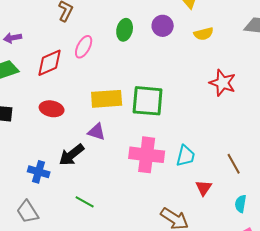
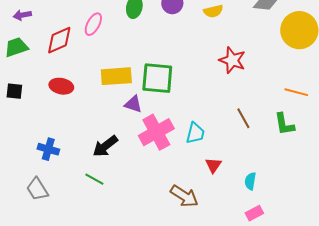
purple triangle: (97, 132) -> (133, 104), moved
black arrow: (72, 155) -> (105, 146), moved
pink cross: (147, 155) -> (156, 132), turned -36
brown line: (234, 164) -> (243, 118), moved

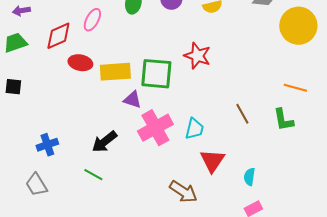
red star: (232, 60) -> (197, 56), moved
red ellipse: (61, 86) -> (80, 63), moved
blue cross: (48, 149) -> (47, 145), turned -35
red triangle: (213, 165) -> (212, 161), size x1.5

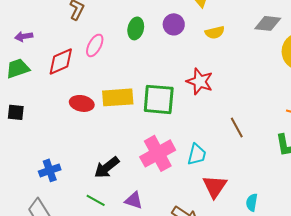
red ellipse: (80, 63) -> (82, 103), moved
purple triangle: (132, 100) -> (134, 200), moved
brown line: (242, 114) -> (237, 127), moved

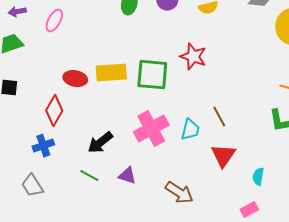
pink ellipse: (95, 45) -> (54, 21), moved
red diamond: (61, 61) -> (54, 111), moved, turned -36
brown line: (237, 127) -> (219, 117), moved
red triangle: (215, 186) -> (223, 156), moved
cyan semicircle: (252, 202) -> (258, 177), moved

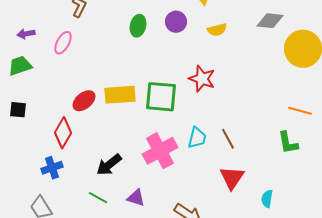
red ellipse: (75, 79) -> (84, 101), turned -50
cyan trapezoid: (190, 130) -> (197, 138), moved

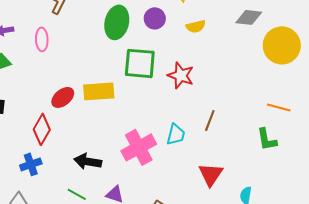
green ellipse: (138, 26) -> (117, 22), size x1.5
pink ellipse: (63, 43) -> (42, 39), turned -30
green square: (161, 97) -> (140, 63), moved
brown line: (228, 139) -> (210, 120), moved, turned 50
black arrow: (109, 165) -> (88, 161), turned 48

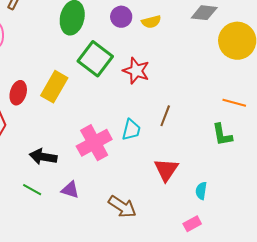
purple circle: (155, 18) -> (121, 17), moved
green square: (140, 63) -> (95, 59), turned 32
yellow rectangle: (99, 91) -> (54, 87), turned -56
red ellipse: (63, 97) -> (18, 93), turned -35

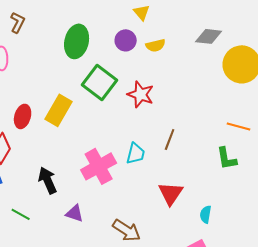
black arrow: (43, 157) -> (48, 180), turned 56
green line: (32, 190) -> (21, 214), moved

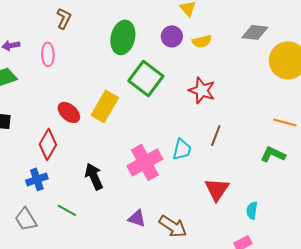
red star: (141, 94) -> (202, 90), moved
red ellipse: (23, 116) -> (69, 112), turned -65
green L-shape: (227, 158) -> (273, 154), turned 125
purple triangle: (75, 213) -> (137, 218), moved

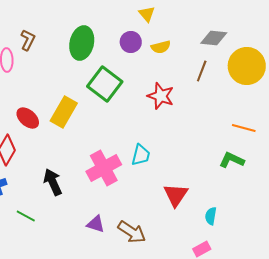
brown L-shape: (64, 18) -> (28, 40), moved
brown line: (216, 135) -> (202, 71), moved

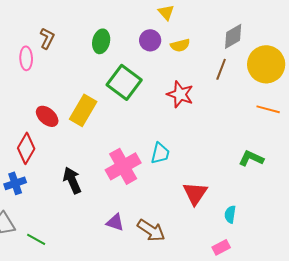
gray diamond: (214, 38) -> (233, 36), turned -36
green ellipse: (82, 43) -> (101, 41), size x0.7
orange line: (244, 128) -> (268, 109), moved
green line: (26, 216) -> (36, 239), moved

